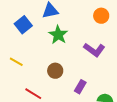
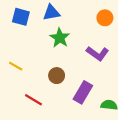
blue square: (23, 25) -> (21, 17), moved, turned -36
purple rectangle: (80, 87) -> (83, 92), size x1.5

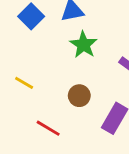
blue square: (21, 17) -> (31, 16), turned 30

